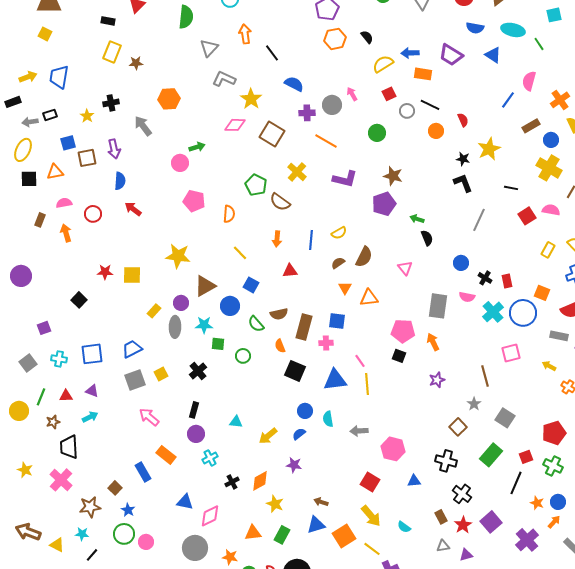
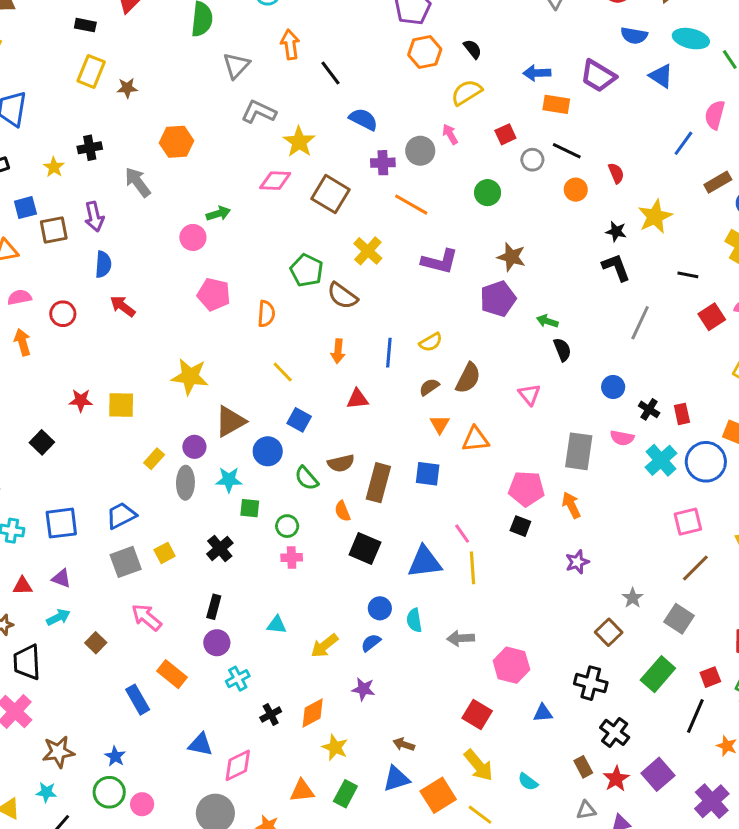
yellow semicircle: (383, 64) -> (467, 92), moved
pink cross: (326, 343) -> (292, 557), moved
brown line: (485, 376) -> (695, 568), moved, turned 60
brown square: (115, 488) -> (96, 643), moved

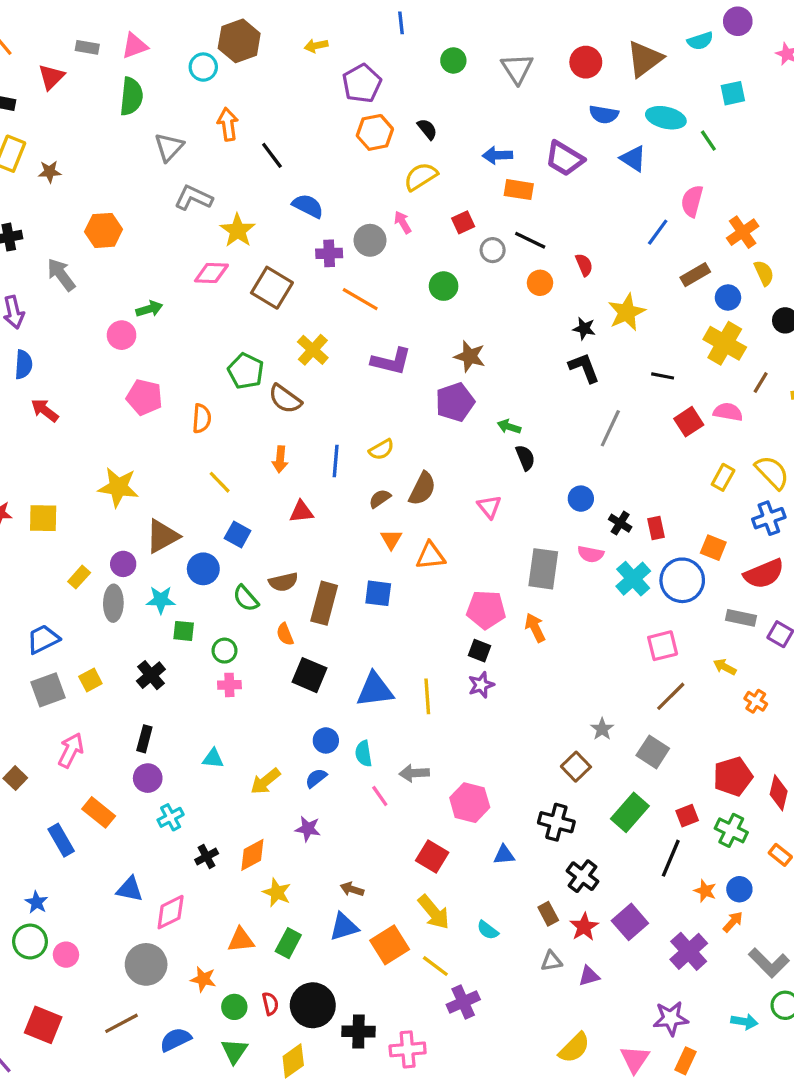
pink line: (462, 534) -> (380, 796), moved
purple star: (577, 562) -> (481, 685), moved
pink arrow: (147, 617) -> (71, 750), turned 76

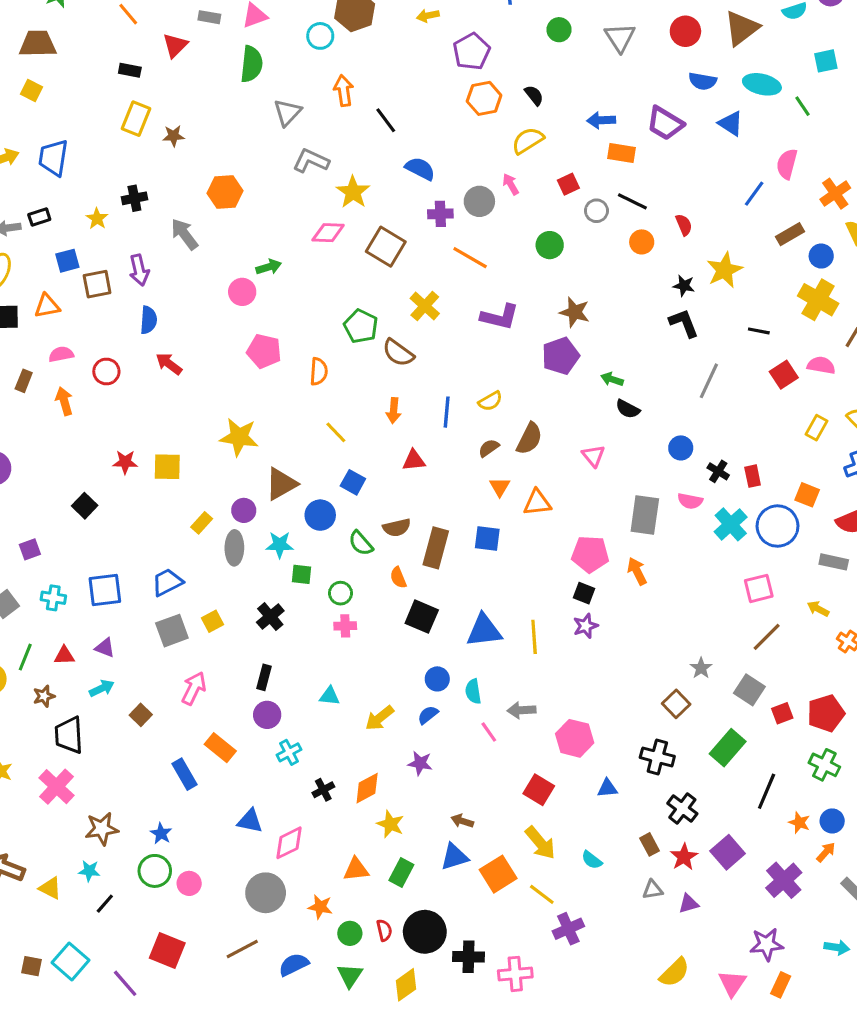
black semicircle: (525, 458) -> (628, 409), turned 140
red square: (687, 816) -> (782, 713), moved

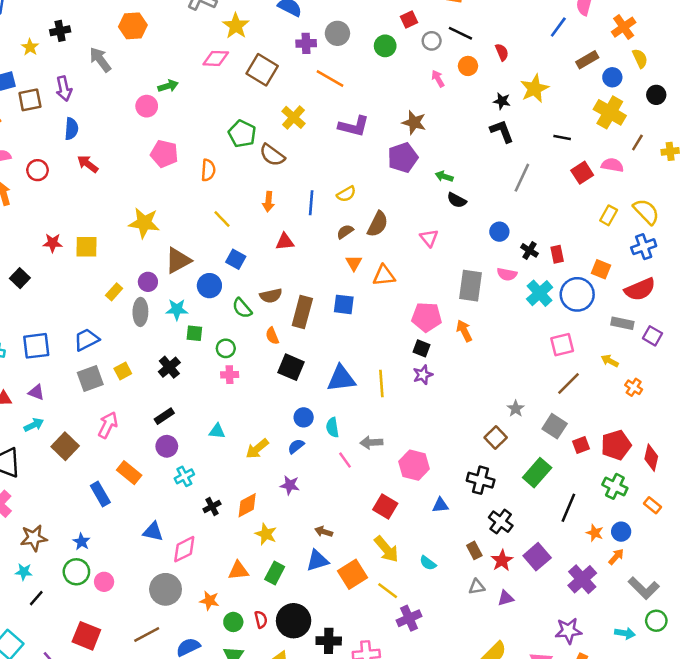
pink arrow: (511, 184) -> (438, 79), moved
green circle: (550, 245) -> (385, 46), moved
black rectangle: (264, 677) -> (164, 416), turned 42
brown square: (141, 715) -> (65, 446), size x1.5

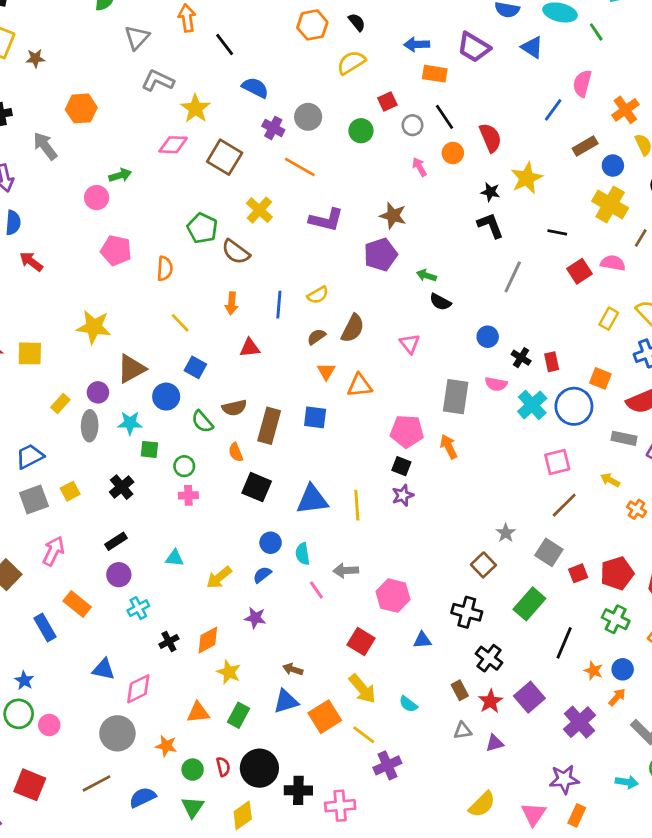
black line: (460, 33) -> (444, 117), turned 30
purple cross: (306, 43) -> (273, 128), turned 30
red semicircle: (502, 52) -> (490, 138), size x1.5

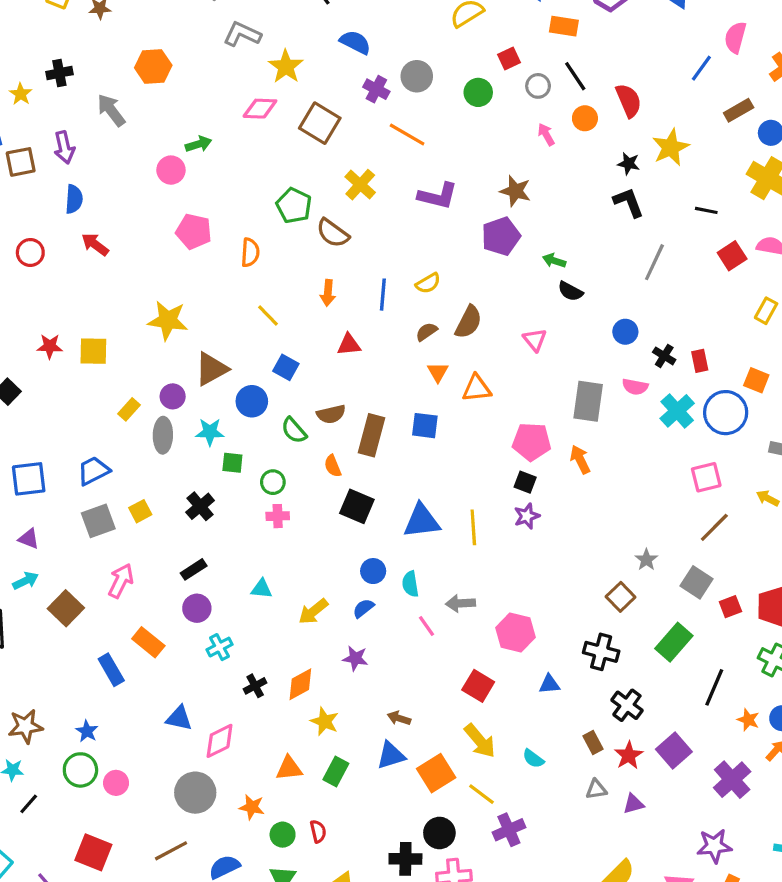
black circle: (259, 768) -> (439, 833), moved, size x0.7

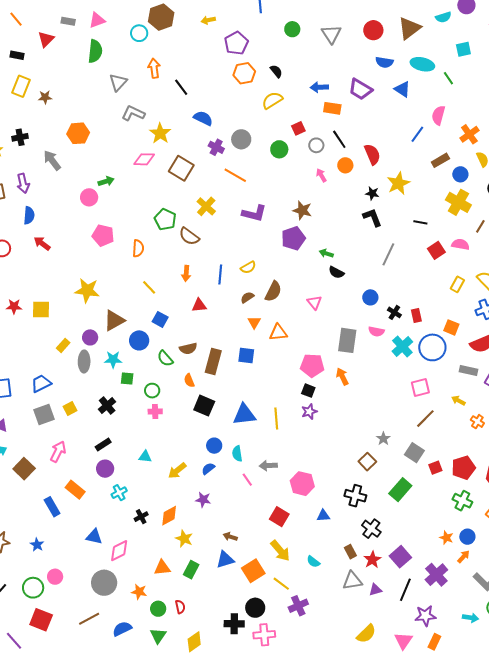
black line: (714, 687) -> (405, 590), moved
green circle: (80, 770) -> (33, 588), moved
gray triangle: (596, 789) -> (352, 581), size x1.5

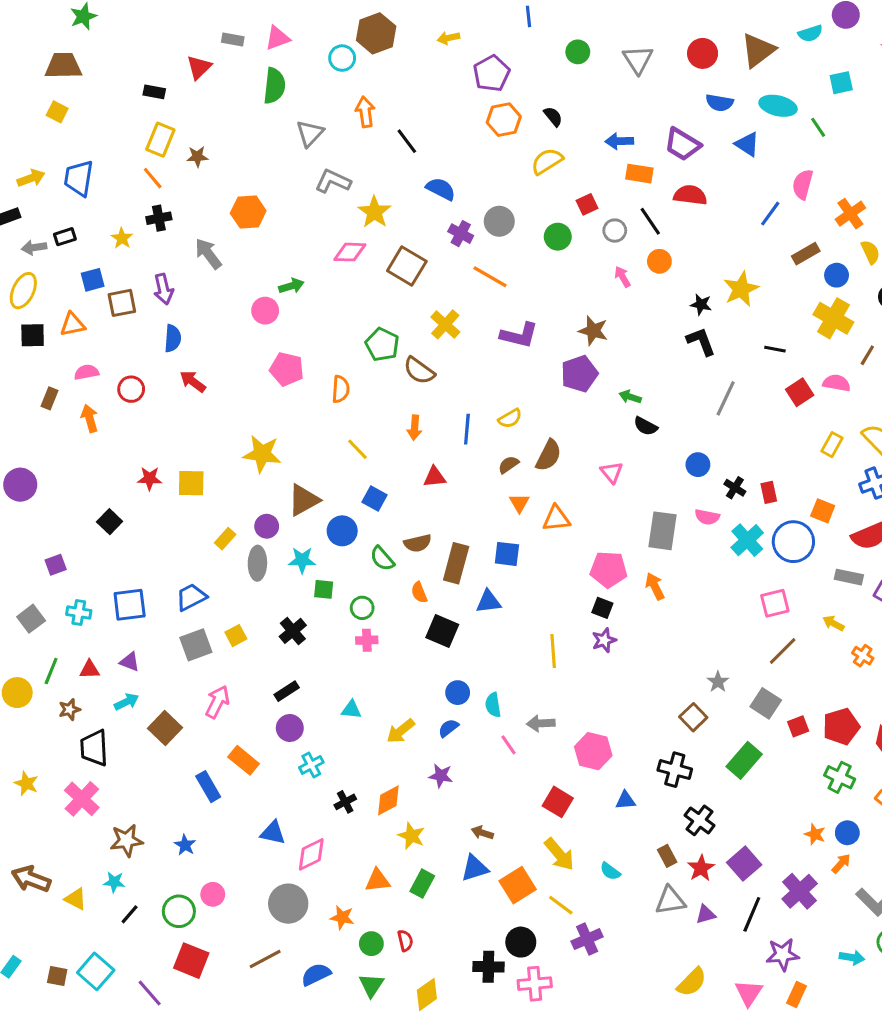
orange line: (16, 19) -> (153, 178), moved
red semicircle: (372, 154) -> (690, 195), moved, turned -60
blue triangle: (244, 415) -> (488, 602), moved, size x0.7

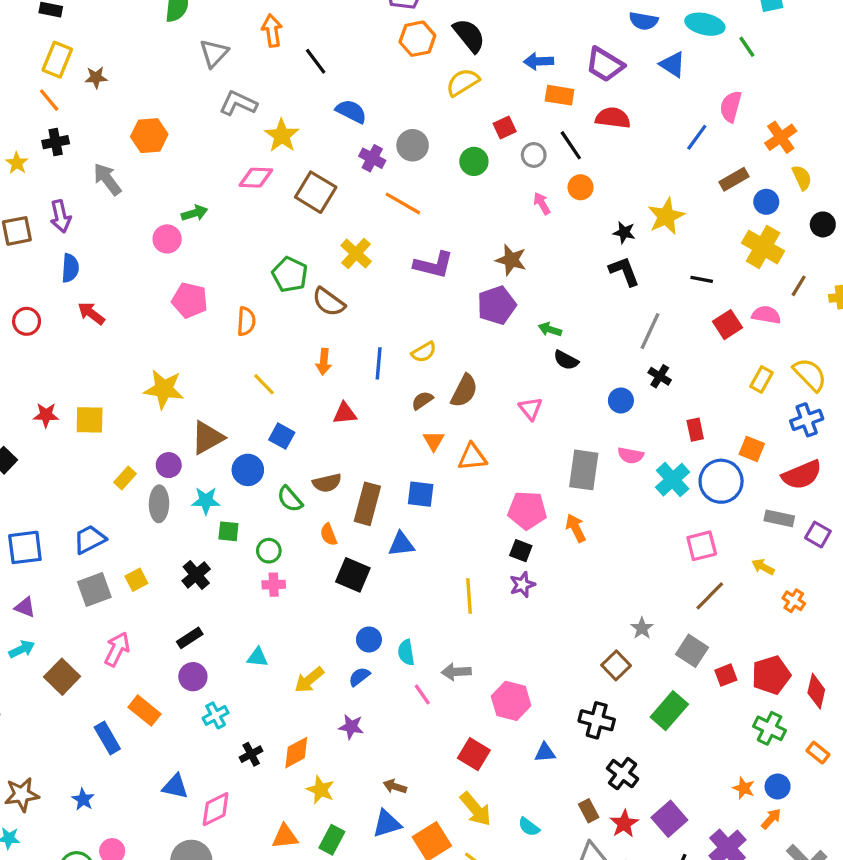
black semicircle: (553, 117) -> (469, 35), size x1.6
black cross: (735, 488) -> (660, 376), moved

